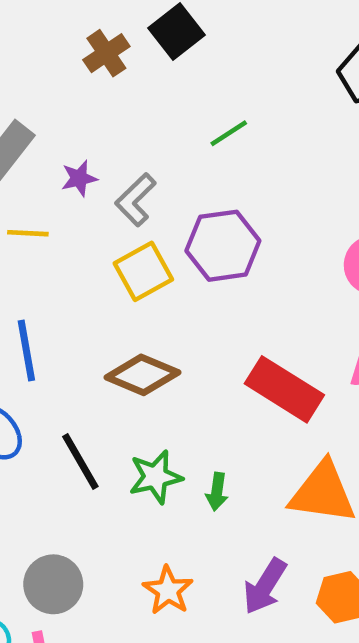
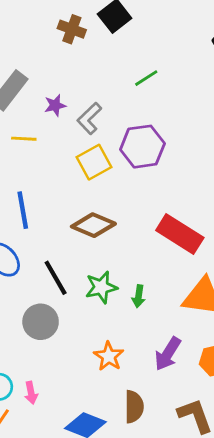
brown cross: (106, 53) -> (72, 29), turned -36
gray circle: (53, 584) -> (41, 322), moved

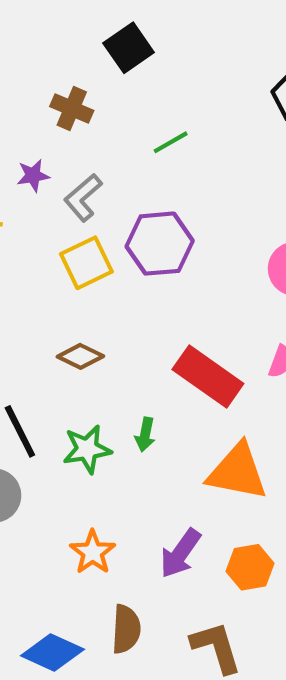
brown cross: (72, 29) -> (72, 109), moved
brown diamond: (93, 225) -> (80, 356), size x0.7
green arrow: (139, 296) -> (145, 435), moved

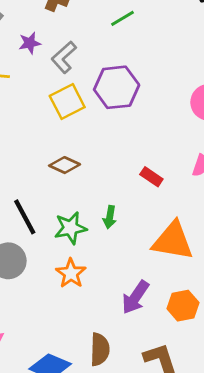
red rectangle: (208, 376) -> (151, 177), size x0.5
orange star: (93, 552) -> (71, 273), moved

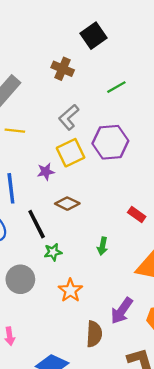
purple star: (30, 43) -> (46, 172), moved
black line: (25, 217) -> (37, 224), moved
green star: (71, 228) -> (53, 252), moved, size x0.7
brown semicircle: (100, 349) -> (94, 334), moved

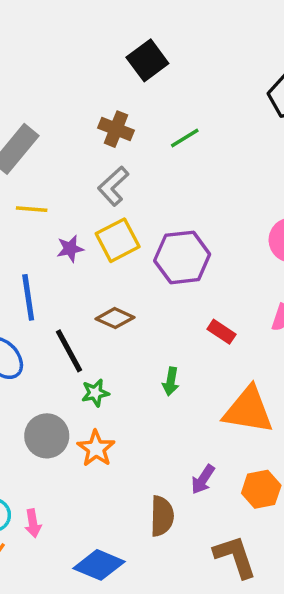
brown cross: (63, 69) -> (116, 129), moved
purple hexagon: (110, 142) -> (182, 257), moved
purple star: (46, 172) -> (70, 249), moved
orange star: (70, 290) -> (96, 448), moved
purple arrow: (122, 311) -> (203, 479), size x0.7

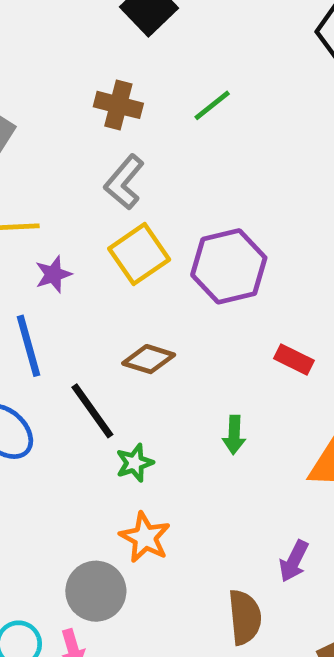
purple star: (70, 249) -> (53, 274), moved
gray circle: (47, 436) -> (96, 591), moved

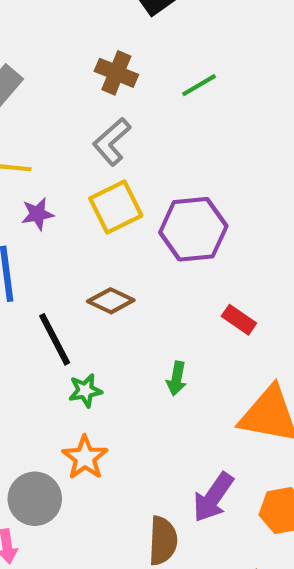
purple arrow: (294, 561) -> (213, 497), size x1.4

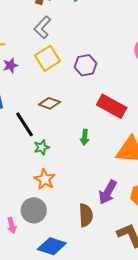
purple hexagon: (193, 229) -> (85, 65), size x0.7
red rectangle: (239, 320) -> (112, 106), size x1.8
gray circle: (35, 499) -> (34, 210), moved

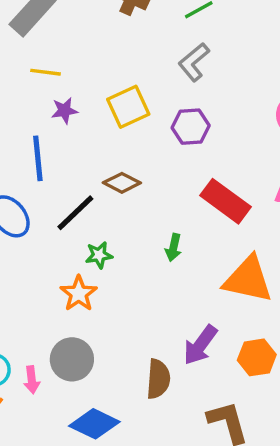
gray L-shape: (42, 27) -> (194, 62), moved
black line: (25, 124) -> (75, 213), turned 72
orange star: (45, 179) -> (79, 294), moved

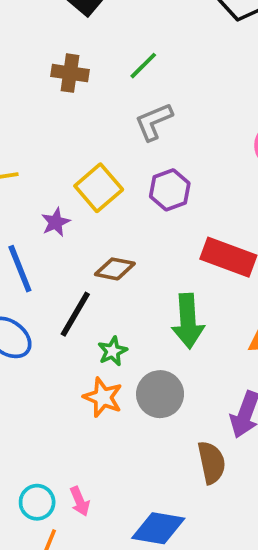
gray L-shape: (194, 62) -> (154, 122), turned 33
purple star: (64, 111) -> (56, 222), moved
green arrow: (173, 248) -> (188, 321), size x1.8
gray circle: (72, 359) -> (160, 394), moved

